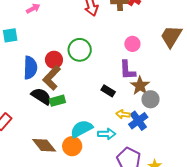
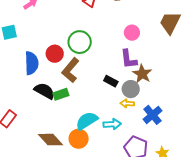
brown L-shape: (52, 78) -> (70, 70), moved
gray circle: (150, 99) -> (131, 89), moved
blue cross: (138, 121) -> (152, 115), moved

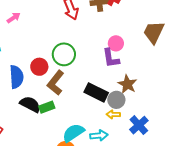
purple L-shape: (129, 59) -> (111, 58), moved
black rectangle: (111, 81) -> (96, 92), size x1.6

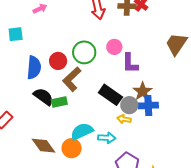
pink circle: (116, 43) -> (114, 47), moved
blue cross: (139, 125) -> (148, 106), moved, turned 30

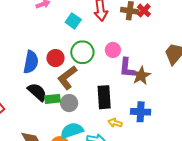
cyan square: (16, 34) -> (73, 21), moved, turned 35
brown star: (143, 91) -> (141, 76), moved
black rectangle: (110, 95) -> (104, 97), turned 45
gray circle: (129, 105) -> (69, 103), moved

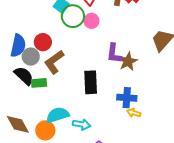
pink circle: (113, 50) -> (91, 21), moved
green circle: (82, 52) -> (73, 16), moved
gray circle: (69, 103) -> (31, 57), moved
yellow arrow: (115, 123) -> (134, 113), moved

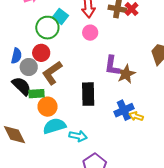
green circle: (73, 16) -> (47, 28), moved
blue semicircle: (18, 46) -> (16, 56), size x0.7
blue cross: (127, 98) -> (124, 110), turned -30
yellow arrow: (134, 113) -> (136, 116), moved
orange circle: (45, 130) -> (48, 107), moved

